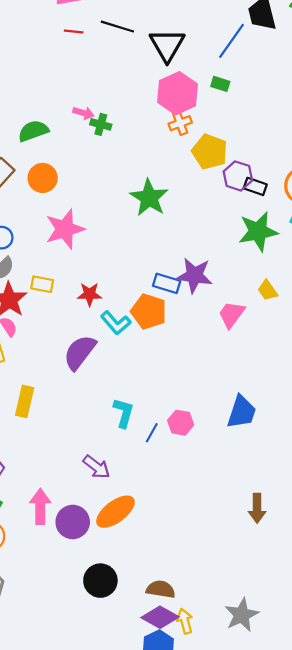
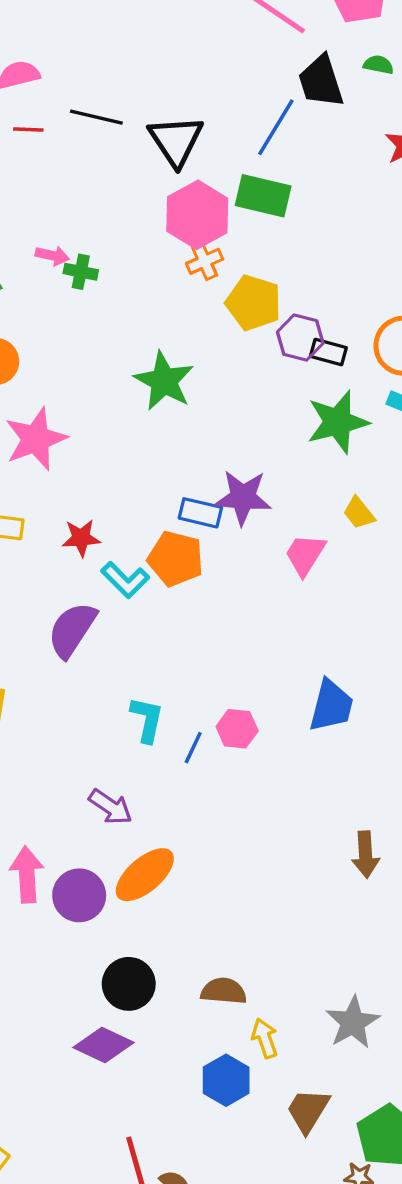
green rectangle: (220, 84) -> (263, 196), size x1.8
purple diamond: (160, 617) -> (104, 1045), moved

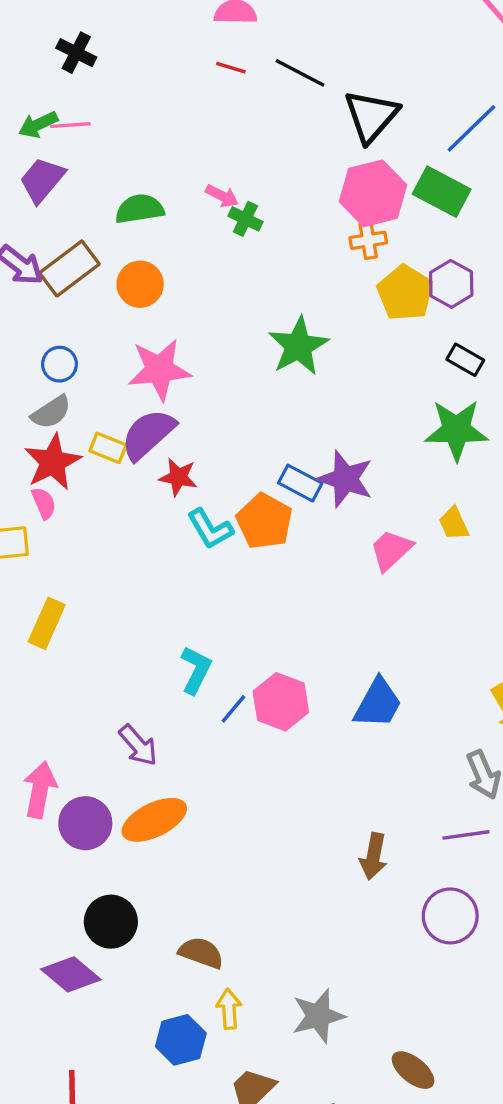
purple hexagon: (300, 338) -> (451, 284), moved
purple semicircle: (72, 630) -> (148, 434), moved
pink hexagon: (237, 729) -> (281, 702), size x1.4

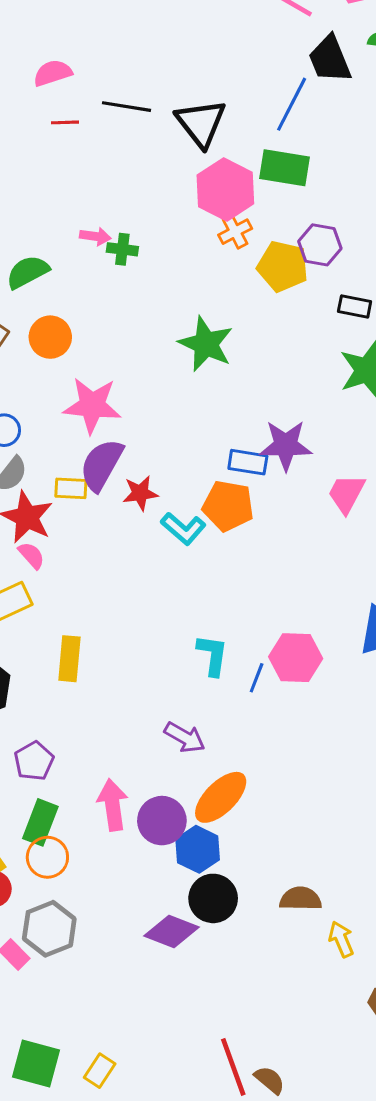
pink star: (159, 370) -> (92, 405), turned 30
purple diamond: (71, 974) -> (171, 931), moved
blue hexagon: (181, 1040) -> (198, 849), moved

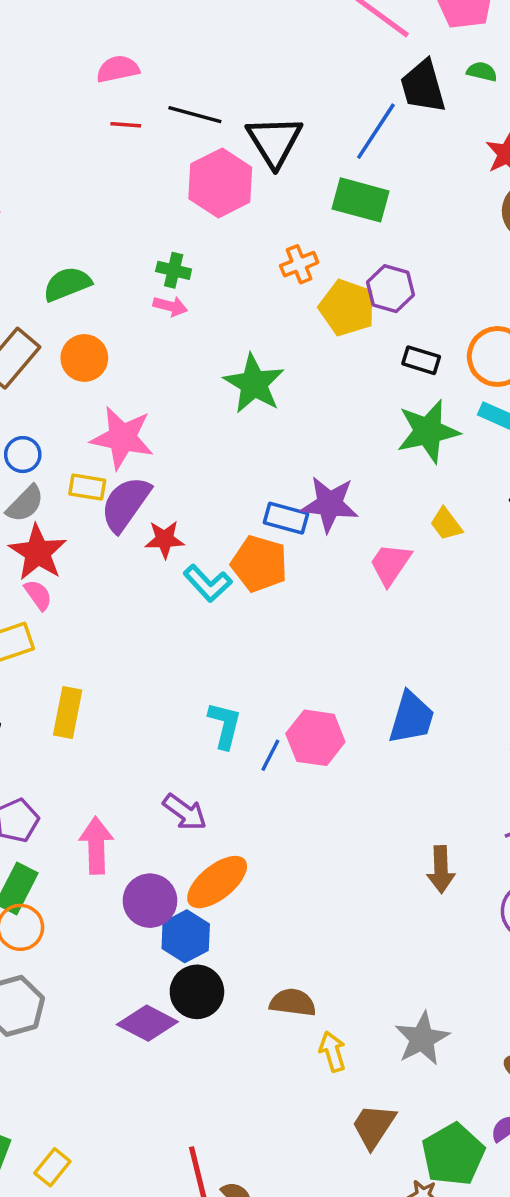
pink hexagon: (225, 189) -> (220, 183), moved
pink arrow: (95, 236) -> (170, 306), moved
yellow rectangle: (71, 488) -> (87, 487), moved
pink arrow: (113, 805) -> (96, 845), moved

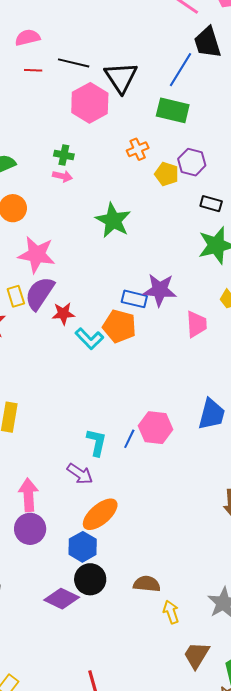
yellow pentagon: (347, 308) -> (167, 174), size x0.7
yellow rectangle: (87, 487) -> (16, 296), moved, turned 65
pink trapezoid: (390, 564) -> (197, 324), turned 144
cyan L-shape: (225, 725) -> (96, 442), moved
purple circle: (150, 901) -> (30, 529), moved

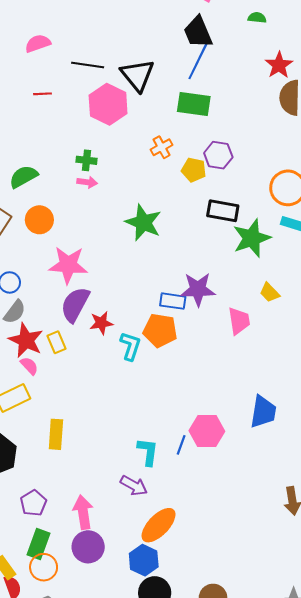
black trapezoid: (207, 42) -> (198, 32), moved
red line: (33, 70) -> (42, 94), moved
black rectangle: (211, 204) -> (223, 211), moved, size x1.4
yellow rectangle: (16, 296) -> (57, 342), moved
cyan L-shape: (89, 339) -> (130, 346), turned -112

